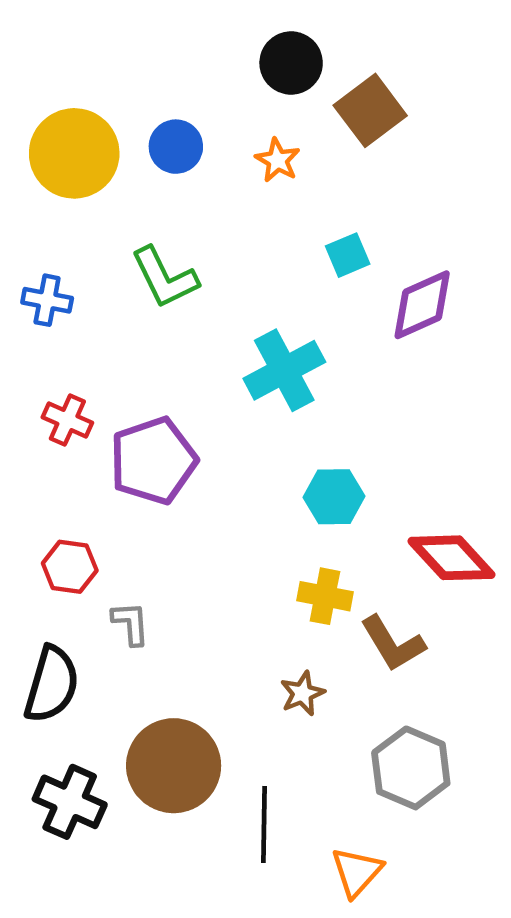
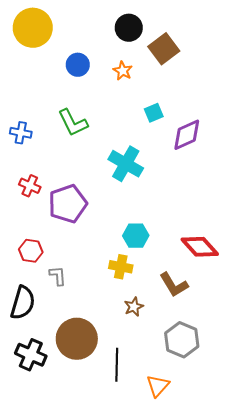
yellow circle: (74, 153) -> (33, 28), moved
cyan cross: (284, 370) -> (126, 164), turned -32
cyan hexagon: (334, 497) -> (136, 236), moved
yellow cross: (325, 596) -> (121, 267), moved

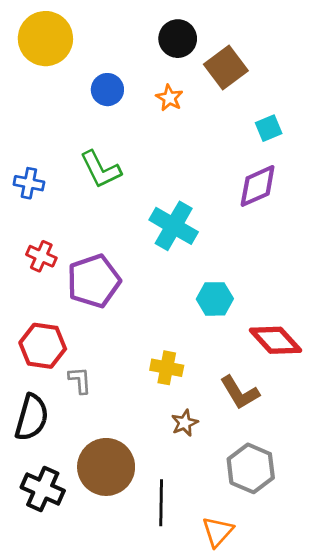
cyan square: (154, 113) -> (269, 128), moved
cyan hexagon: (136, 236) -> (215, 299), moved
red hexagon: (31, 251) -> (43, 346), size x1.4

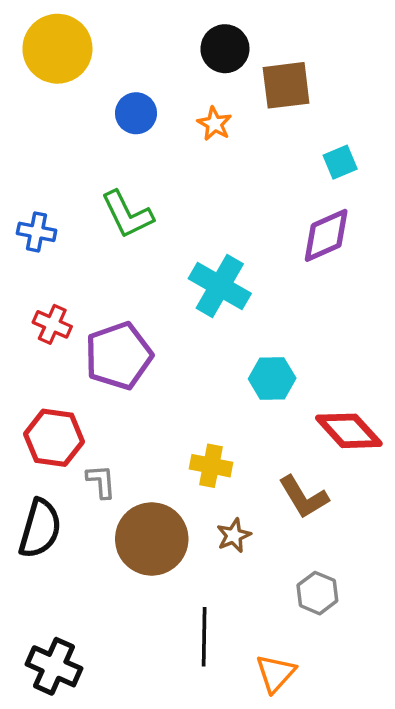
brown square: (226, 67) -> (286, 85), turned 30
brown circle: (106, 467) -> (152, 539), moved
gray hexagon: (251, 468) -> (317, 593), size x0.7
black cross: (43, 489) -> (54, 666), moved

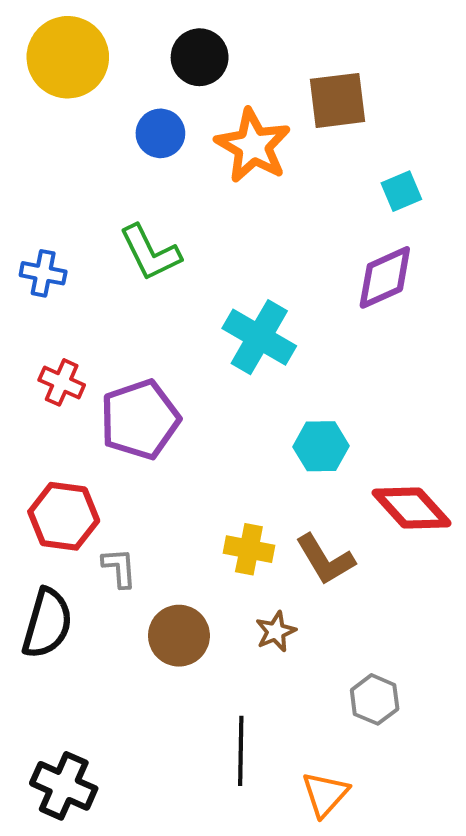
black circle: (225, 49) -> (200, 57), moved
orange star: (215, 124) -> (253, 146), size x1.8
brown L-shape: (303, 497) -> (325, 559), moved
brown circle: (152, 539) -> (179, 636), size x0.7

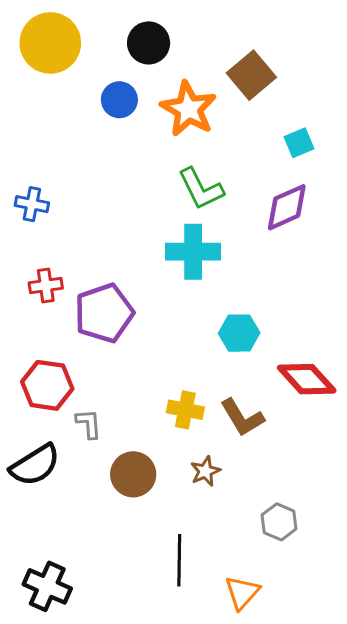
brown square: (337, 100) -> (251, 75), turned -33
green L-shape: (150, 253) -> (201, 189), moved
cyan cross: (259, 337) -> (193, 252), turned -30
red cross: (62, 382) -> (46, 285), turned -32
black semicircle: (47, 623) -> (35, 465), turned 42

